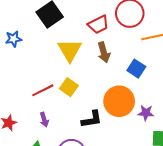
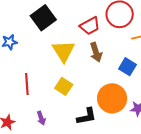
red line: (43, 90) -> (27, 84), moved, turned -65

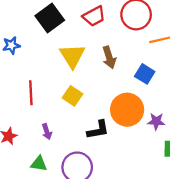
red trapezoid: (90, 26) -> (94, 16), moved

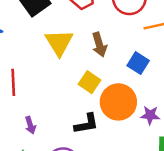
yellow square: (72, 96) -> (89, 82), moved

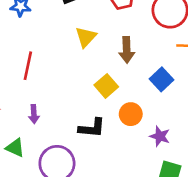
yellow triangle: (59, 43) -> (86, 37), size x0.7
orange circle: (118, 102) -> (131, 114), size x0.6

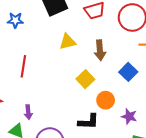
yellow triangle: (86, 37) -> (68, 42), turned 36
purple arrow: (34, 114) -> (28, 112), moved
black L-shape: (92, 128) -> (88, 122), moved

